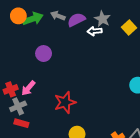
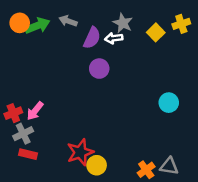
purple semicircle: (76, 20) -> (92, 38), moved, turned 144
purple circle: (44, 54) -> (99, 69), moved
red star: (65, 102) -> (80, 152), moved

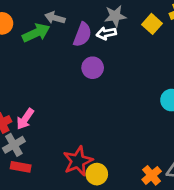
gray star: (123, 23) -> (115, 16), turned -30
green arrow: (37, 26) -> (36, 33), moved

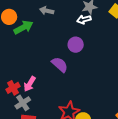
green arrow: (36, 33) -> (23, 27), moved
purple semicircle: (82, 35) -> (60, 65), moved, turned -66

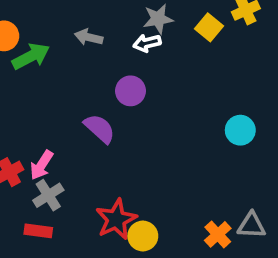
gray arrow: (47, 11) -> (89, 37), moved
gray cross: (23, 103) -> (48, 195), moved

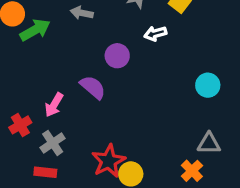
white arrow: (147, 43) -> (155, 33), moved
pink arrow: (42, 165) -> (54, 105), moved
gray triangle: (252, 225) -> (209, 143), moved

